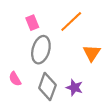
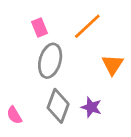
pink semicircle: (15, 79) -> (14, 115), moved

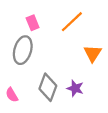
gray ellipse: (50, 61) -> (23, 50), moved

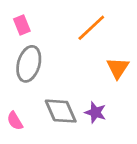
pink rectangle: (33, 23) -> (22, 25), moved
gray diamond: (48, 87) -> (61, 111), turned -44

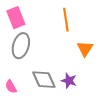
pink rectangle: (22, 25) -> (16, 18), size x1.5
orange line: (91, 28) -> (66, 20), turned -55

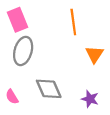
purple star: (69, 81) -> (90, 99), moved

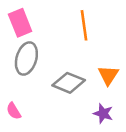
orange triangle: (94, 54) -> (108, 75), moved
gray diamond: (49, 89) -> (69, 83), moved, turned -44

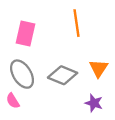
pink rectangle: (20, 23) -> (26, 34), moved, turned 35
gray ellipse: (26, 59) -> (22, 74), moved, turned -48

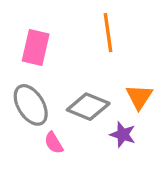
pink semicircle: (13, 101) -> (54, 143), moved
purple star: (94, 103) -> (123, 135), moved

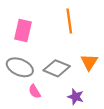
gray ellipse: (31, 105) -> (20, 67), turned -35
purple star: (123, 135) -> (76, 97), moved

